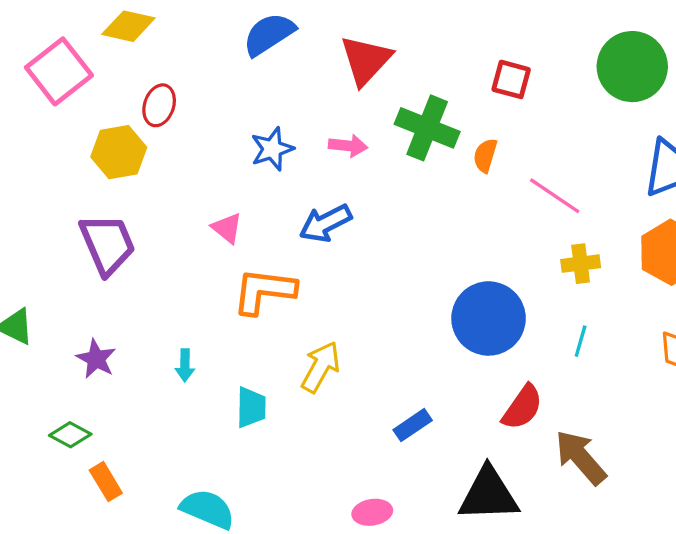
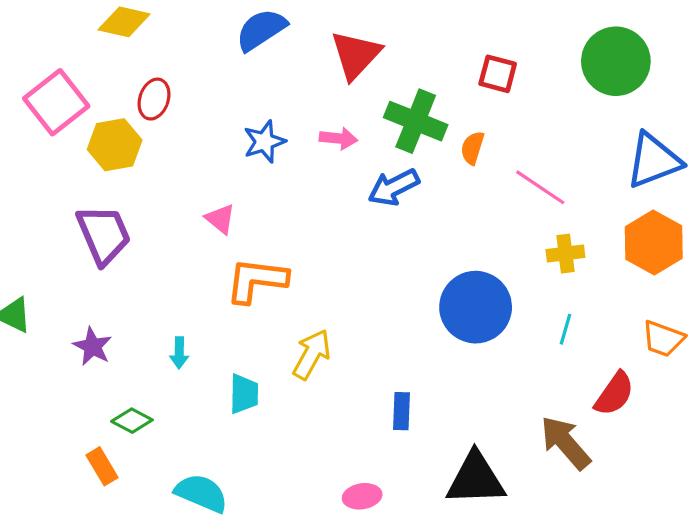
pink square: (59, 71) -> (56, 102), moved
blue arrow: (325, 223) -> (394, 187), moved
red semicircle: (522, 407) -> (614, 394), moved
blue rectangle: (413, 425) -> (401, 411), turned -54
green diamond: (70, 435) -> (132, 421), moved

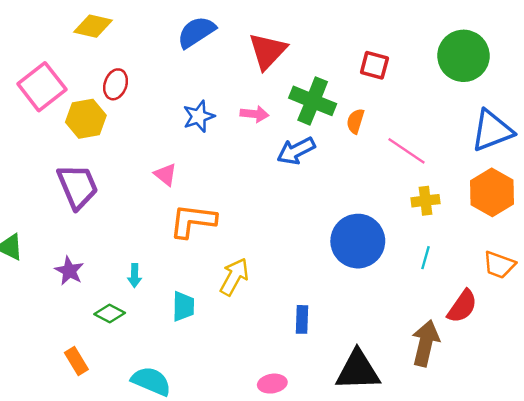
green diamond: (132, 421) -> (110, 314), moved
brown arrow: (565, 443) -> (425, 343), turned 54

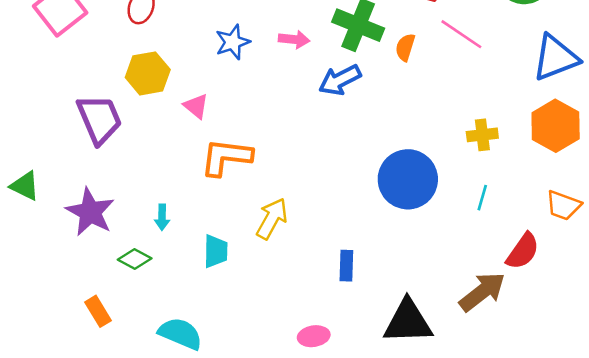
yellow hexagon: (86, 119) -> (148, 73), moved
pink line: (406, 151) -> (461, 34), moved
purple star: (69, 271) -> (90, 212), size x1.5
brown arrow: (425, 343) -> (482, 292), turned 39

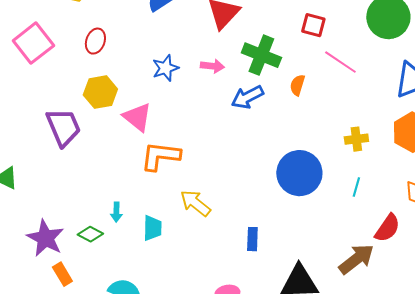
orange semicircle: (405, 47) -> (297, 85), moved
pink triangle: (196, 106) -> (137, 117), size x1.5
purple star: (90, 212) -> (45, 238), moved
cyan arrow: (162, 217) -> (116, 212), moved
yellow arrow: (272, 219) -> (195, 203), turned -80

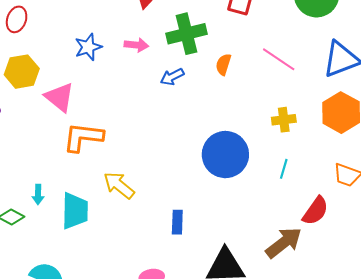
green cross: (261, 55) -> (187, 34), turned -36
pink line: (340, 62) -> (279, 59), moved
blue arrow: (247, 97) -> (172, 77), size x0.7
cyan trapezoid: (152, 228) -> (75, 211), size x1.4

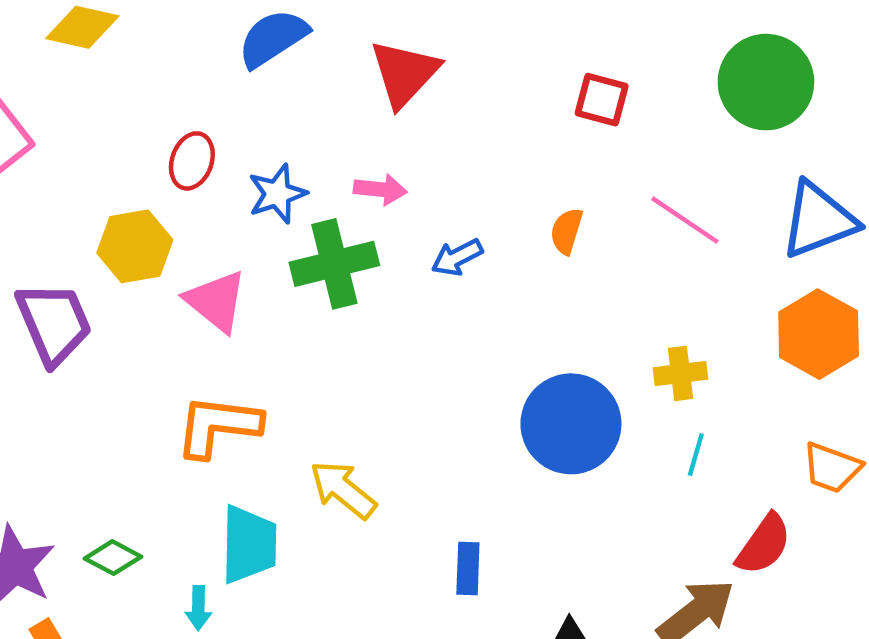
red ellipse: (17, 19) -> (192, 161), moved
green cross: (187, 34) -> (334, 264), moved
yellow cross: (284, 120) -> (681, 373), moved
orange L-shape: (83, 137) -> (218, 426), moved
cyan arrow: (38, 194) -> (198, 608), moved

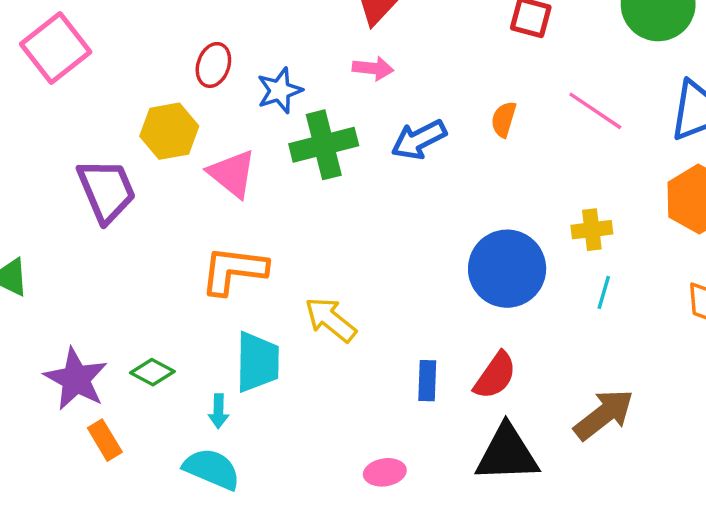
pink arrow: (380, 189) -> (373, 68), moved
blue arrow: (457, 257) -> (419, 140), size x1.4
red semicircle: (764, 544) -> (495, 376), moved

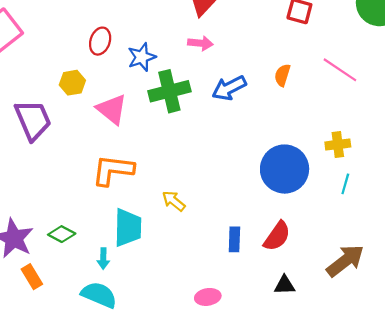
yellow hexagon: (169, 131) -> (72, 83), size x0.7
yellow arrow: (331, 320) -> (174, 201), size x0.7
black triangle: (507, 454) -> (285, 285), size x0.5

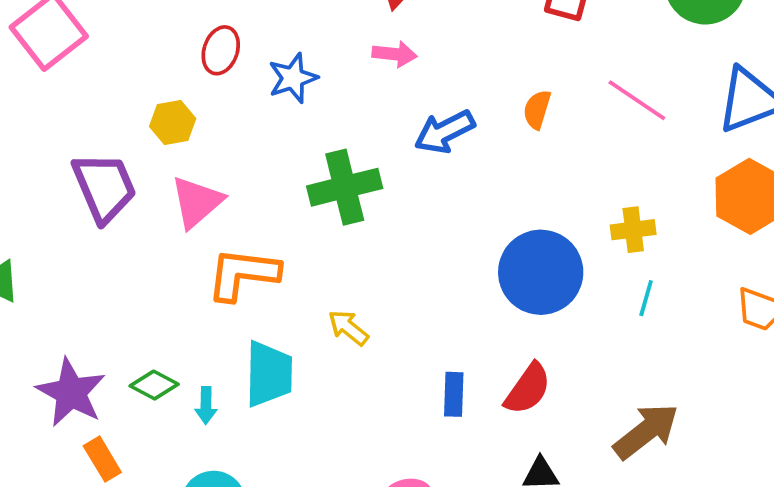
green cross: (169, 91) -> (345, 187), moved
pink triangle: (112, 109) -> (197, 202), moved, turned 40
cyan arrow: (103, 259) -> (206, 405), moved

